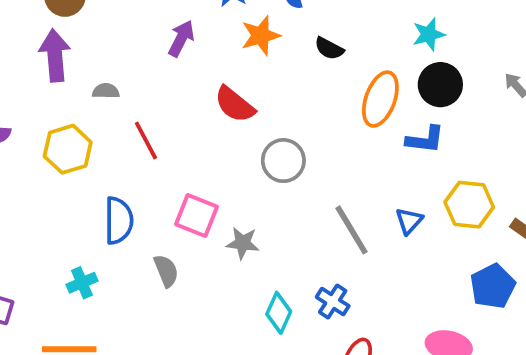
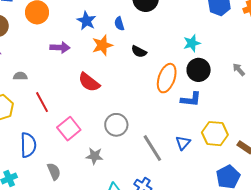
purple arrow: (181, 39) -> (60, 47), turned 66
gray circle: (283, 161) -> (116, 125), moved
pink square: (196, 216) -> (69, 129), moved, turned 30

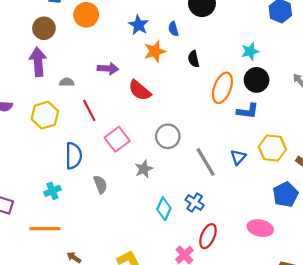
purple arrow: (60, 47) -> (108, 69), moved
black semicircle: (139, 52) -> (194, 59), turned 49
gray star: (94, 156) -> (144, 169), turned -30

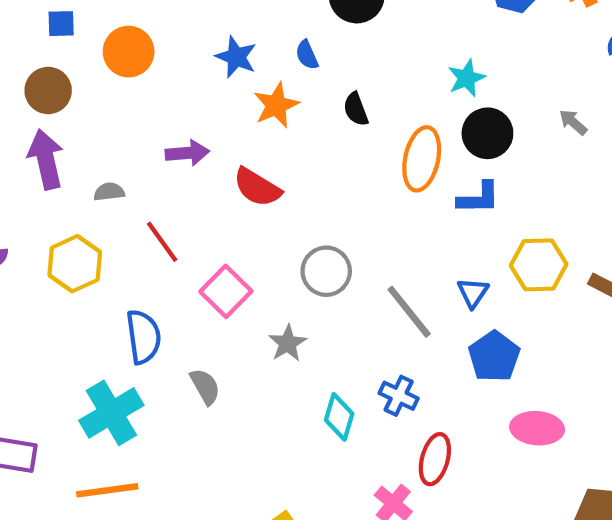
cyan cross: (52, 191) -> (111, 413), size x1.8
blue pentagon: (285, 194) -> (494, 356), moved

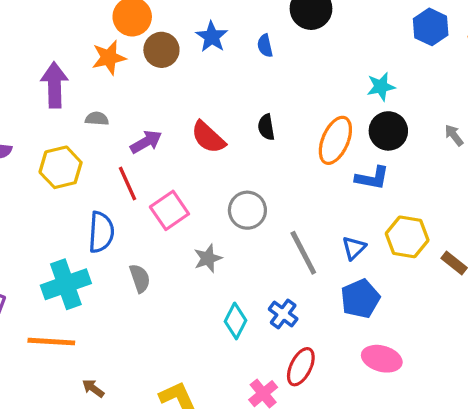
brown circle: (48, 90) -> (161, 50), moved
orange star: (276, 105) -> (109, 58), moved
black semicircle: (356, 109) -> (266, 127), moved
purple arrow: (187, 153) -> (146, 142), moved, turned -36
red line: (162, 242) -> (128, 183), moved

